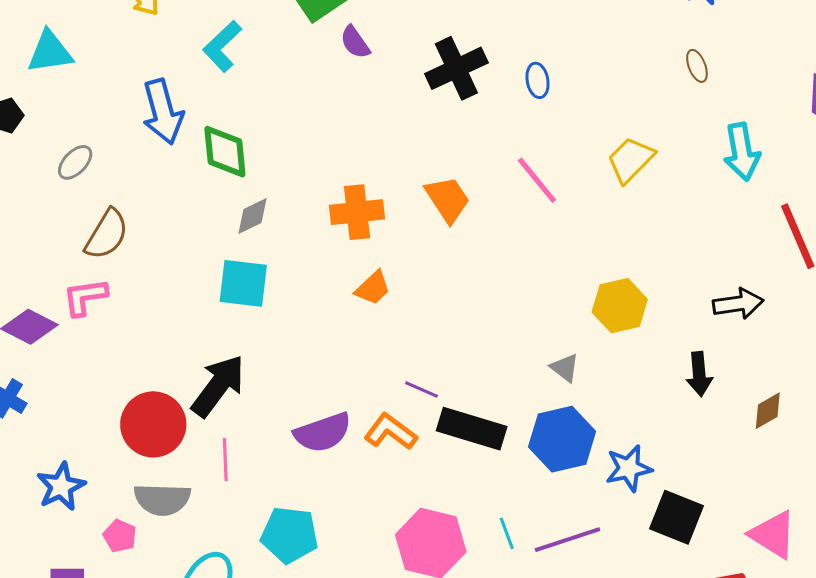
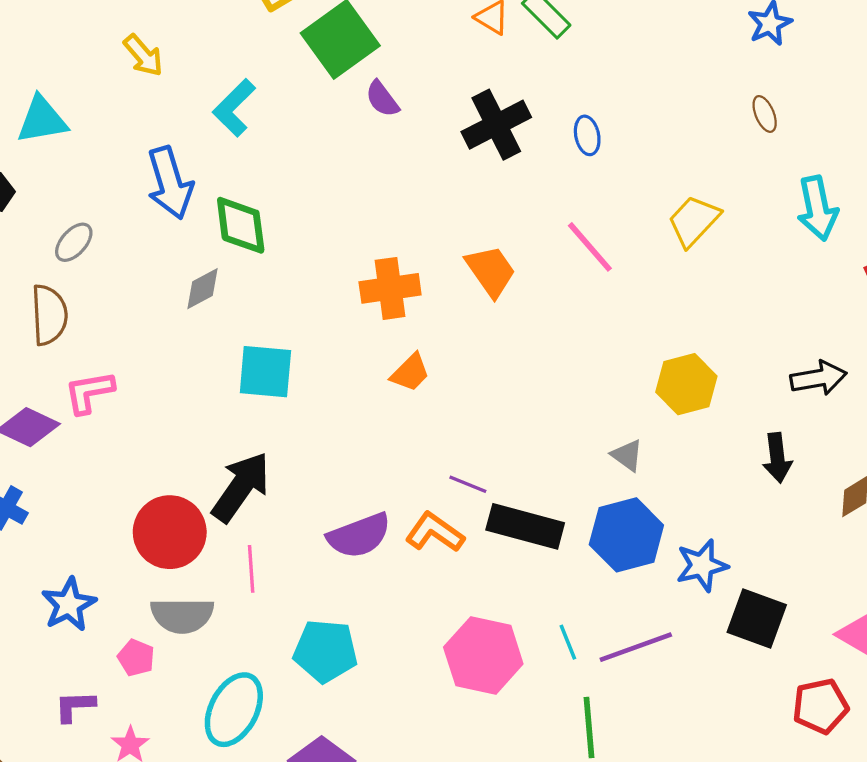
gray diamond: (252, 216) -> (202, 289), moved
brown semicircle: (107, 234) -> (49, 315), moved, turned -32

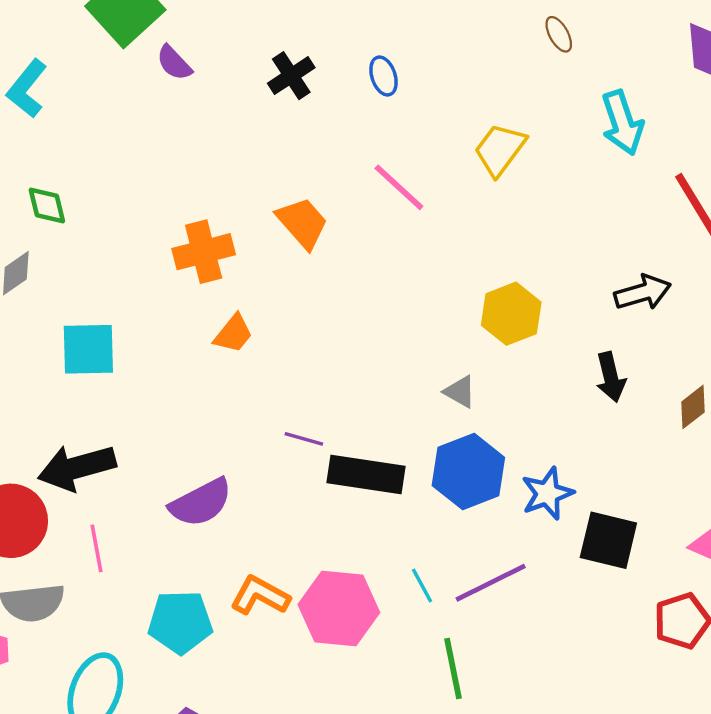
black cross: (496, 125) -> (291, 76), size x0.7
green diamond: (241, 225) -> (47, 206), size x0.7
black arrow: (241, 487) -> (77, 467), turned -134
orange L-shape: (435, 532) -> (260, 596), moved

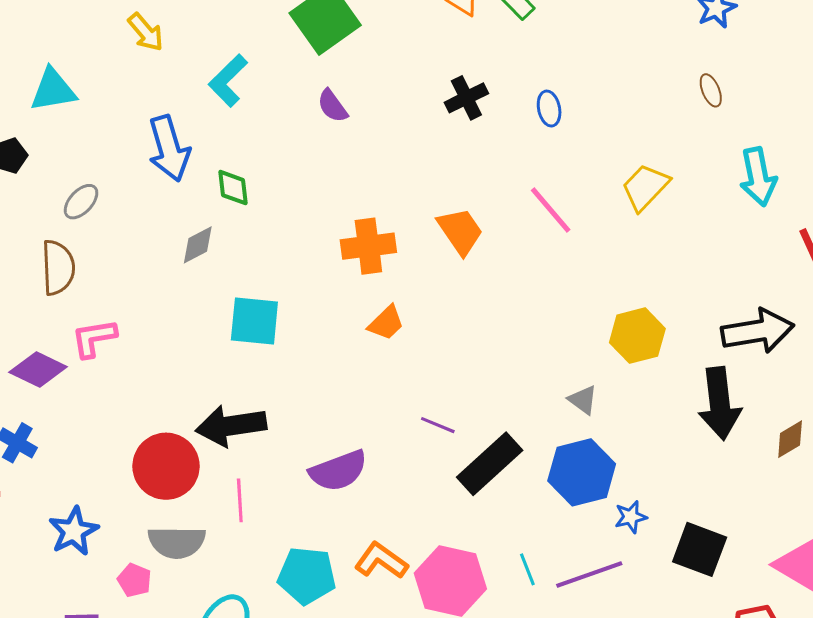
purple semicircle: (174, 63) -> (332, 106), moved
black arrow: (643, 292) -> (758, 331), size x1.4
black arrow: (611, 377) -> (720, 403), size x1.6
black rectangle: (366, 474) -> (490, 464), turned -58
blue star: (547, 493) -> (631, 517), moved, size x0.7

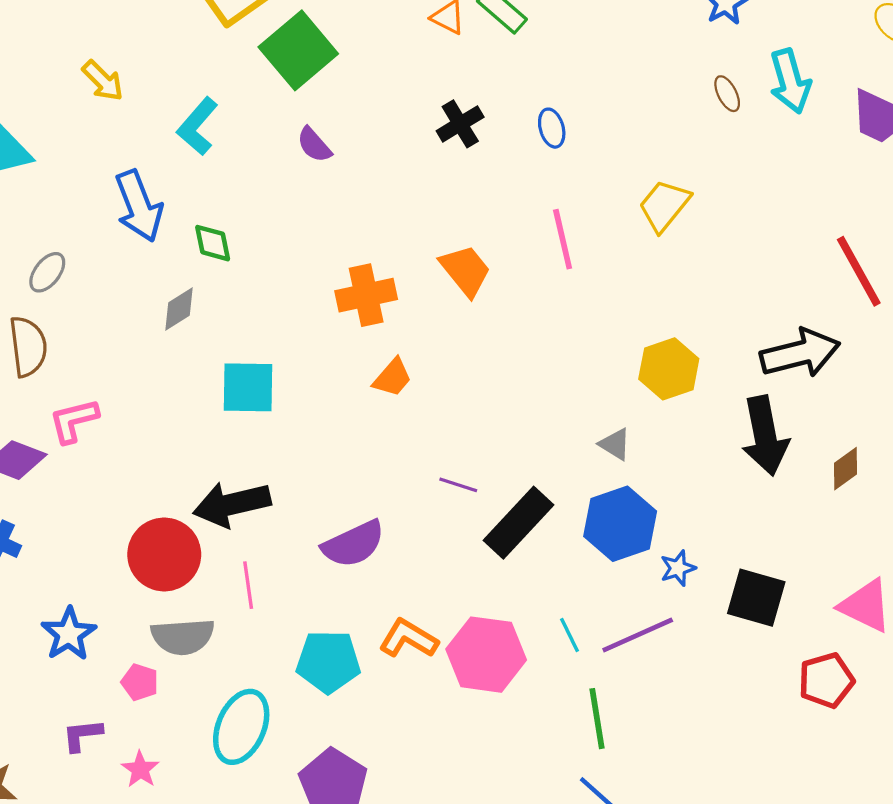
cyan arrow: (758, 177) -> (790, 81), moved
pink line: (551, 210) -> (563, 239), turned 32

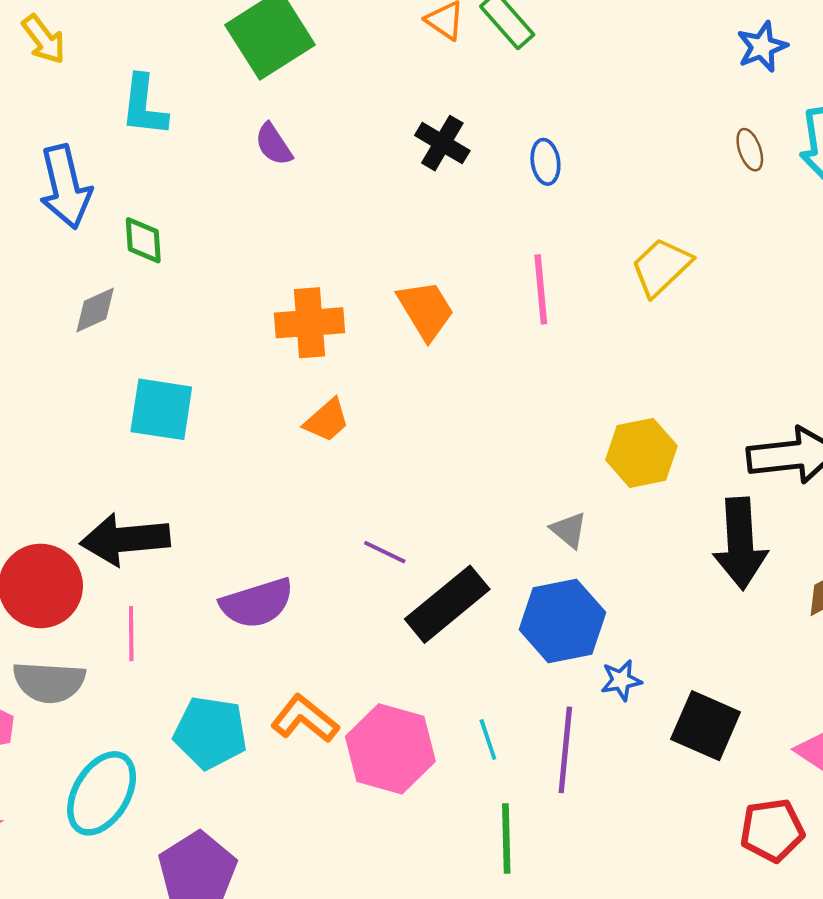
black cross: (460, 124) -> (442, 143), turned -36
cyan L-shape: (197, 126) -> (144, 106), turned -42
purple line: (638, 635) -> (565, 750), turned -68

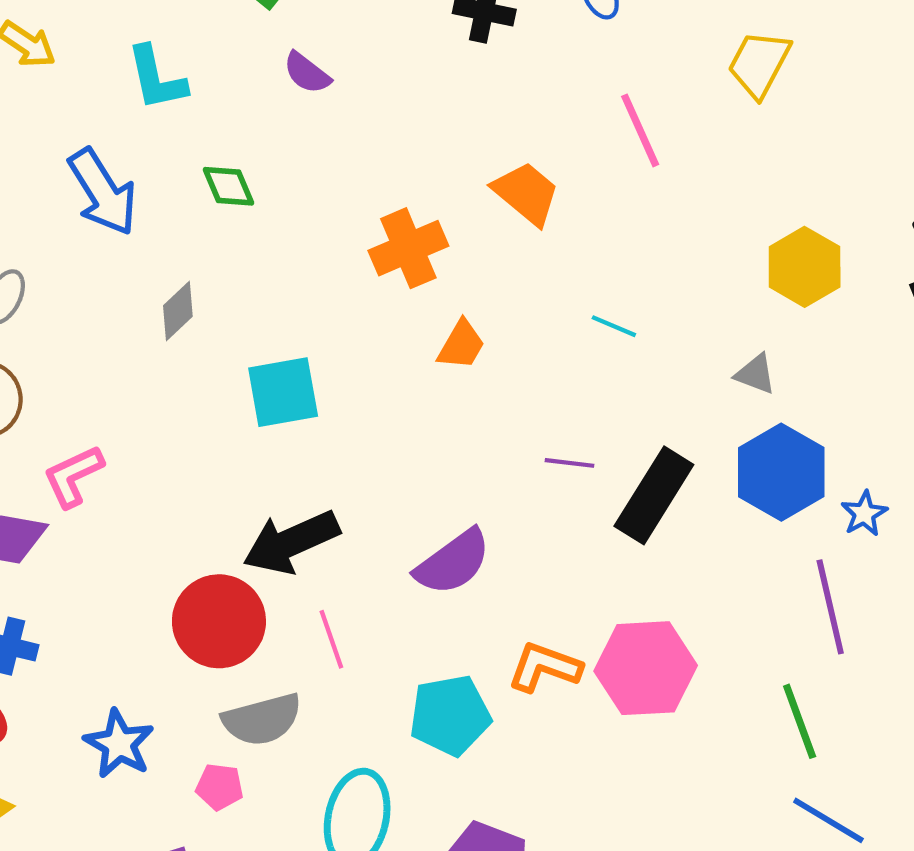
green diamond: (143, 240) -> (228, 186), moved
cyan line: (488, 739) -> (614, 326), moved, turned -30

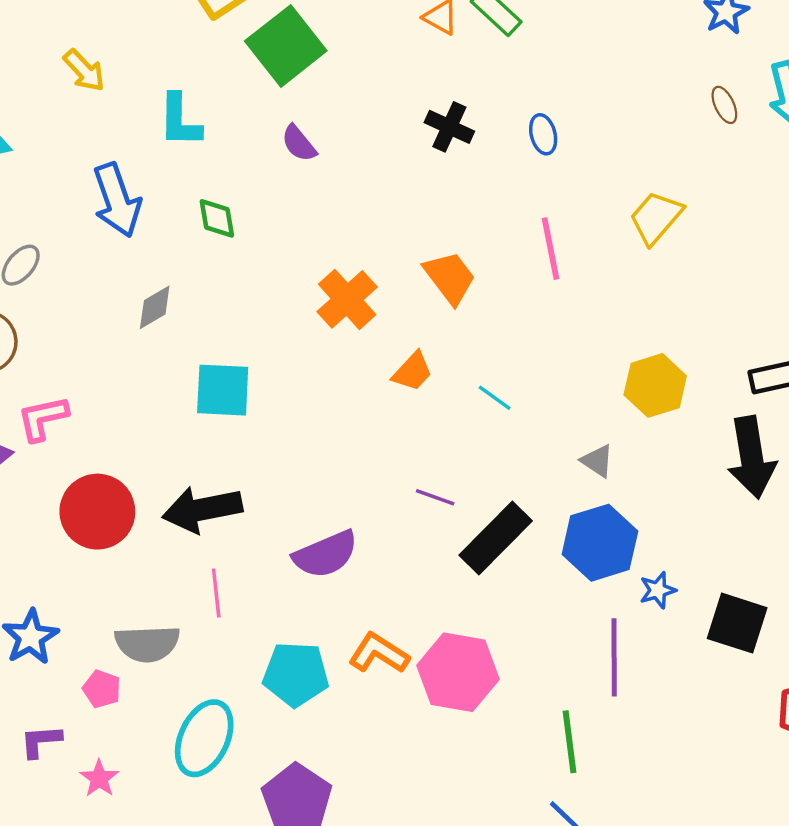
orange cross: (408, 248) -> (347, 299), turned -32
orange trapezoid: (461, 345) -> (412, 372), moved
red circle: (219, 621) -> (97, 512), moved

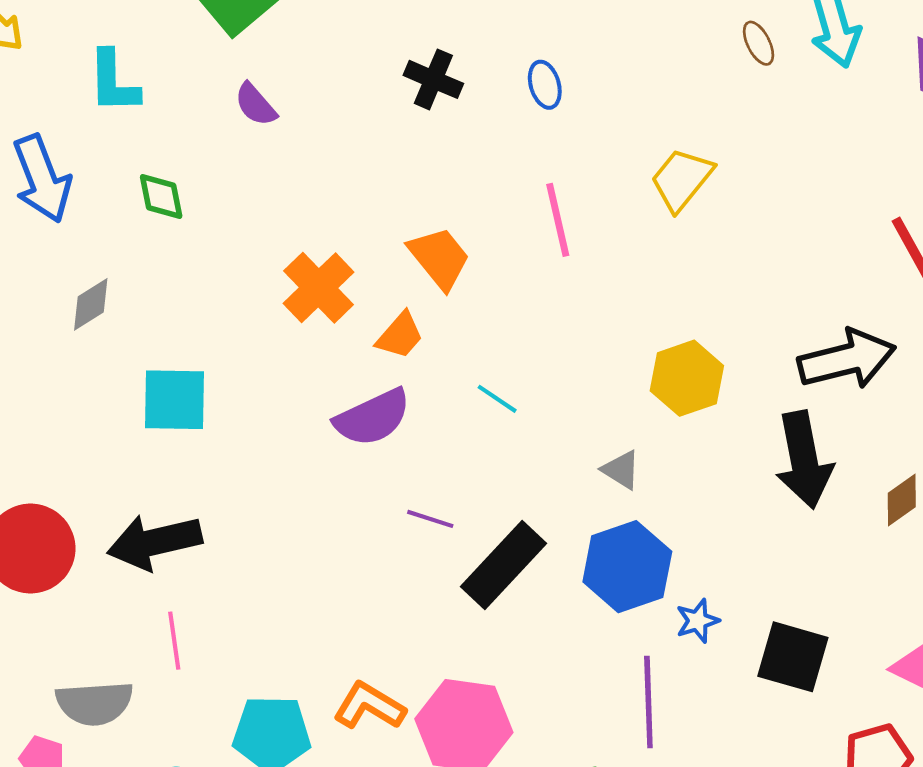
orange trapezoid: (412, 372) -> (400, 335), moved
purple semicircle: (326, 554) -> (373, 418), moved

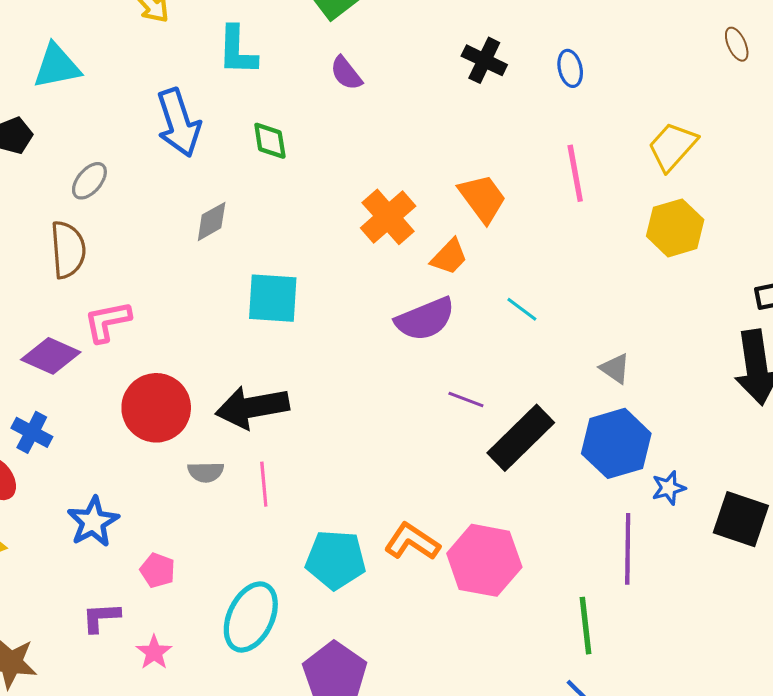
yellow hexagon: (687, 378) -> (675, 228), moved
gray semicircle: (94, 703) -> (206, 472), moved, size x0.6

